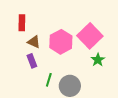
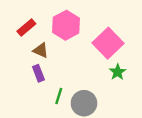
red rectangle: (22, 23) -> (26, 28), turned 49
pink hexagon: (61, 42) -> (66, 25), moved

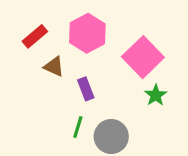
purple rectangle: (38, 73) -> (86, 89), moved

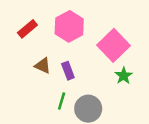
brown triangle: (54, 67) -> (43, 66), moved

